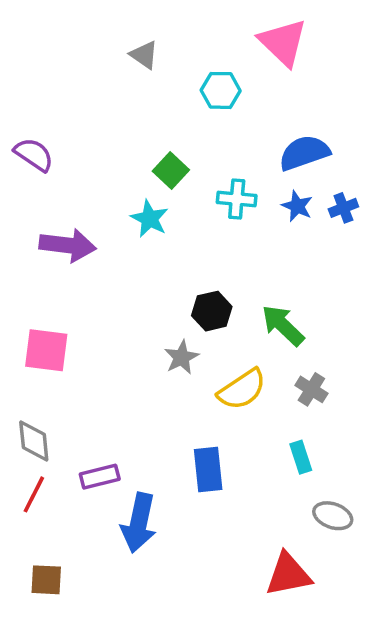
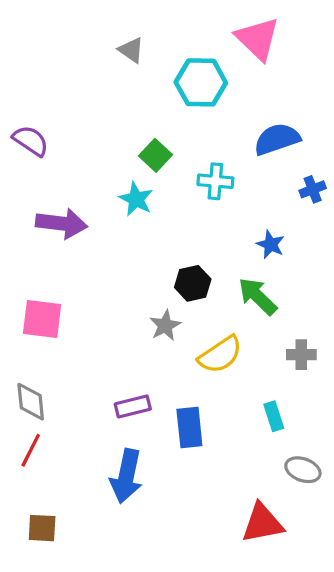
cyan hexagon: (221, 90) -> (201, 82), size x1.4
blue star: (297, 206) -> (271, 244), moved
gray cross: (311, 389) -> (301, 355), moved, turned -32
purple rectangle: (100, 477) -> (133, 407), moved

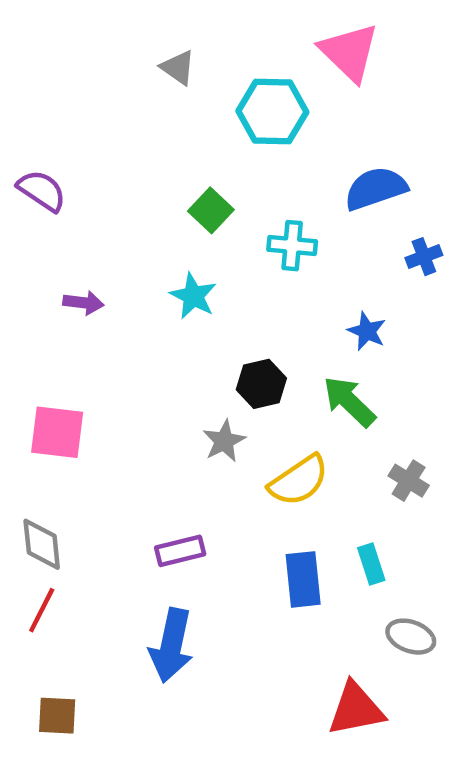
cyan star: (136, 199) -> (193, 296), moved
purple arrow: (61, 223) -> (83, 303), size x0.6
gray cross: (301, 355) -> (409, 481), turned 32
blue rectangle: (189, 428) -> (303, 579), moved

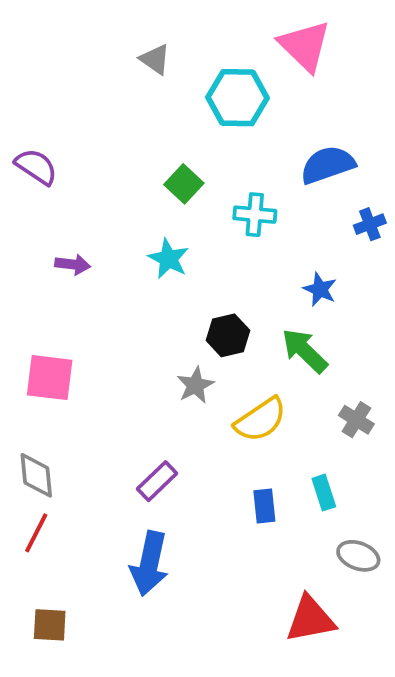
purple rectangle: (180, 551) -> (157, 481), turned -30
blue rectangle: (303, 579) -> (264, 506), size x0.7

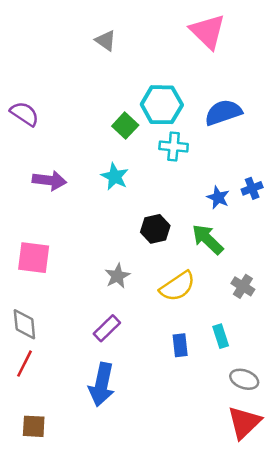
cyan hexagon: (238, 98) -> (162, 105), moved
blue cross: (370, 224) -> (252, 188), moved
purple arrow: (73, 264) -> (49, 180), size x1.4
gray star: (195, 385) -> (117, 276), moved
red triangle: (310, 619) -> (244, 422), moved, turned -33

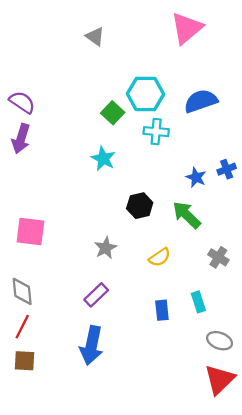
pink triangle: (208, 31) -> (187, 28), turned 36
purple arrow: (49, 180) -> (21, 139), moved, turned 100
yellow semicircle: (178, 286) -> (160, 257), size x0.7
brown square: (34, 426) -> (25, 361), moved

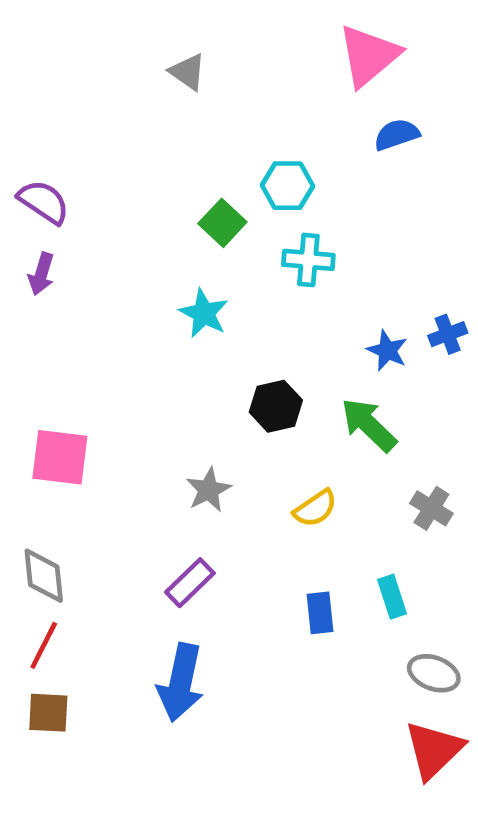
cyan hexagon: (146, 94) -> (287, 186), size x0.7
blue semicircle: (201, 101) -> (397, 135), moved, size x0.7
purple arrow: (21, 139) -> (41, 274), size x0.7

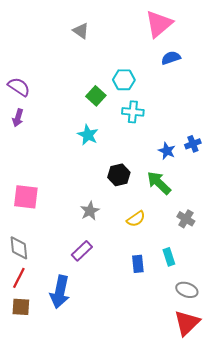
blue arrow: (181, 683) -> (60, 292), moved

